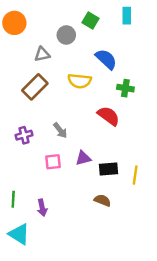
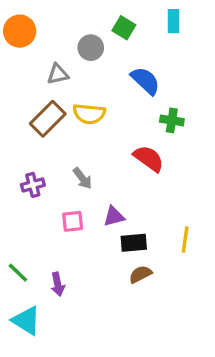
yellow semicircle: (80, 81) -> (89, 114), moved
black rectangle: (109, 169) -> (134, 243), moved
green line: (13, 199) -> (18, 273), turned -49
brown semicircle: (103, 200) -> (140, 274), turned -49

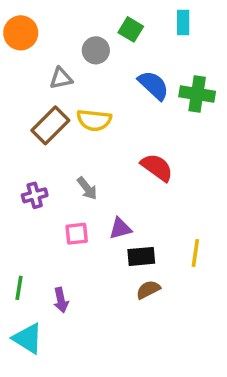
green cross: (172, 120) -> (197, 94), moved, size x1.4
green line: (18, 273) -> (19, 288), turned 55

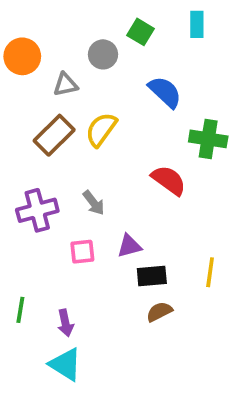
orange circle: (21, 33) -> (22, 56), moved
green cross: (197, 94) -> (208, 139), moved
yellow semicircle: (94, 120) -> (101, 130), turned 120
purple cross: (35, 195) -> (37, 210), size x1.5
cyan triangle: (28, 338) -> (65, 364), moved

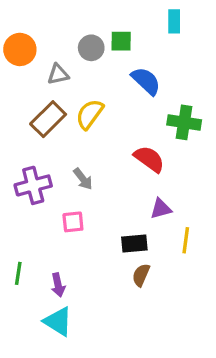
green square: (141, 32) -> (121, 41), moved, turned -30
purple triangle: (129, 246) -> (161, 209), moved
brown semicircle: (159, 312) -> (141, 275), turned -40

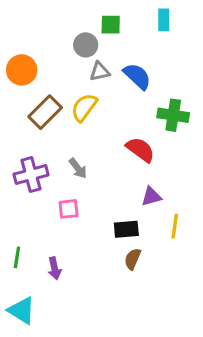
green square: (121, 41) -> (111, 25), moved
orange circle: (20, 49) -> (22, 70), moved
gray triangle: (58, 74) -> (100, 71), moved
cyan triangle: (58, 321) -> (22, 310), moved

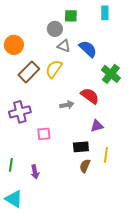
gray triangle: (100, 71) -> (64, 46), turned 32
green cross: (173, 115) -> (111, 74), turned 30
gray arrow: (78, 168) -> (67, 105), moved, turned -64
yellow line: (175, 226) -> (106, 155), moved

